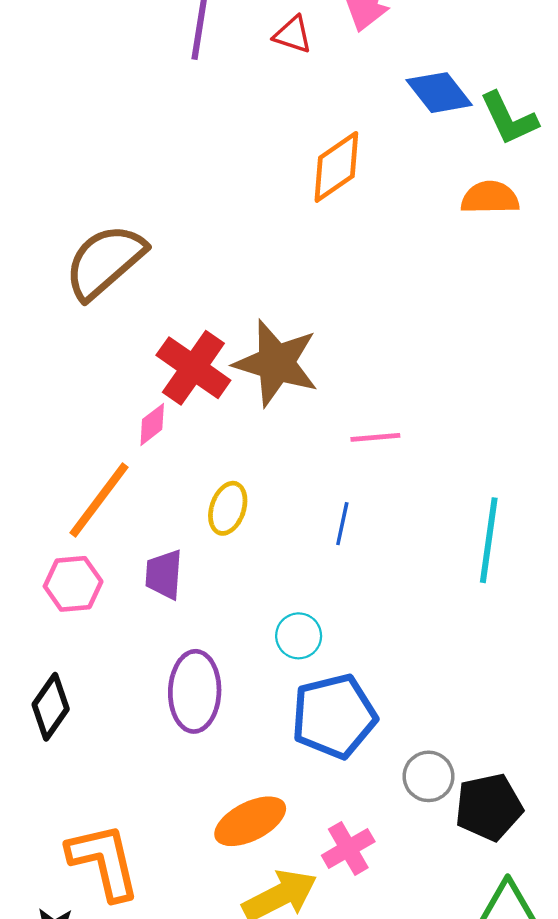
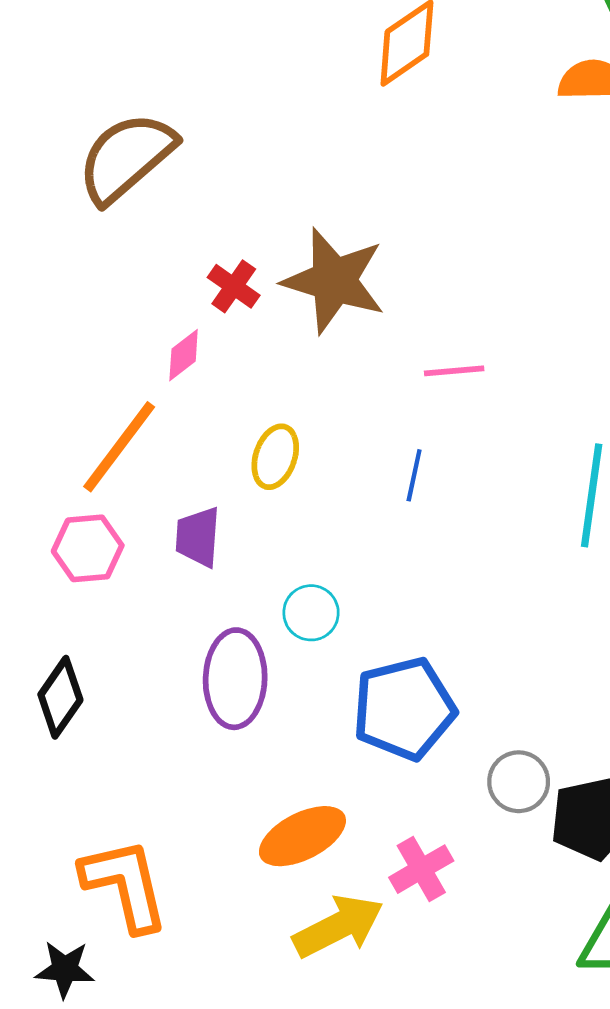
red cross: (193, 368) -> (234, 286), size x0.6
cyan circle: (299, 636) -> (311, 613), moved

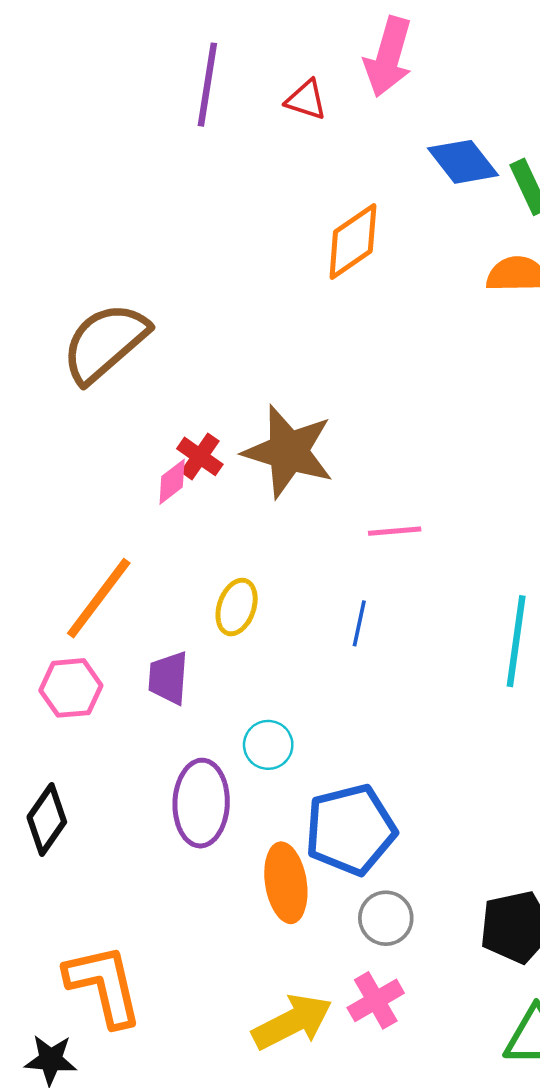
pink diamond: (184, 355) -> (172, 482), moved
gray circle: (519, 782) -> (386, 918), moved
orange ellipse: (302, 836) -> (286, 883), moved, turned -72
pink cross: (421, 869) -> (376, 1000), moved

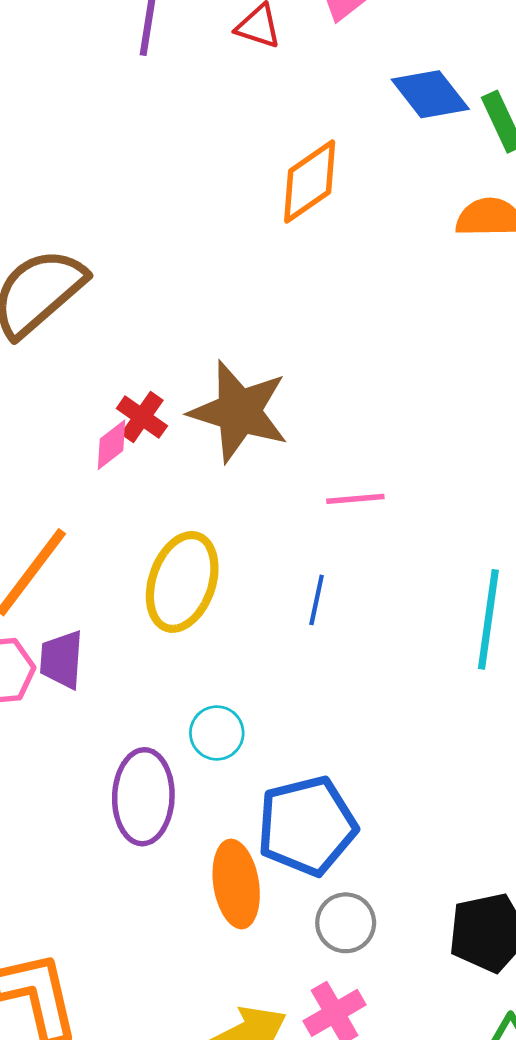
yellow ellipse: (237, 607) -> (182, 582), size x1.6
purple trapezoid: (168, 678) -> (62, 660), moved

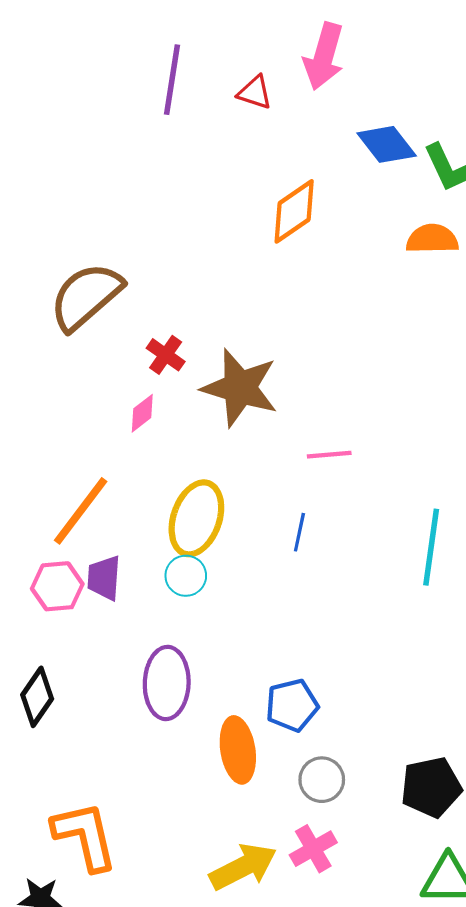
red cross: (142, 417) -> (166, 355), moved
cyan circle: (217, 733) -> (186, 576), moved
blue pentagon: (307, 826) -> (292, 705), size x0.7

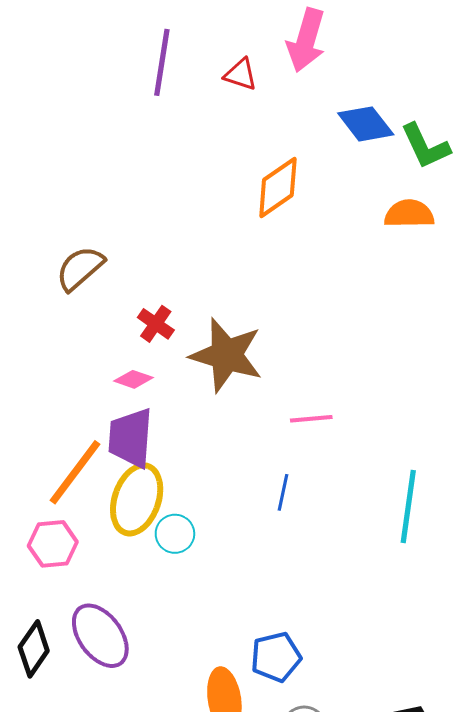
brown semicircle: (86, 296) -> (80, 268), size x0.7
pink diamond: (142, 413) -> (134, 379), turned 57
yellow ellipse: (196, 518) -> (137, 499), moved
purple trapezoid: (104, 578) -> (131, 438), moved, size x1.4
purple ellipse: (167, 683) -> (100, 636), moved, turned -38

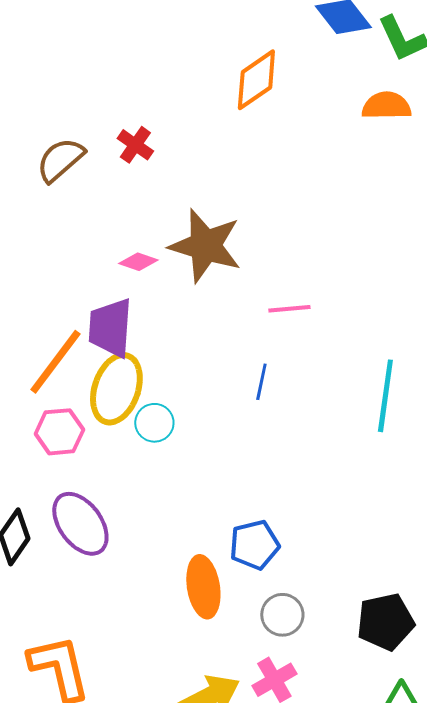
red cross: (156, 324) -> (135, 145), moved
pink diamond: (134, 379) -> (138, 262), moved
pink hexagon: (53, 544) -> (59, 432), moved

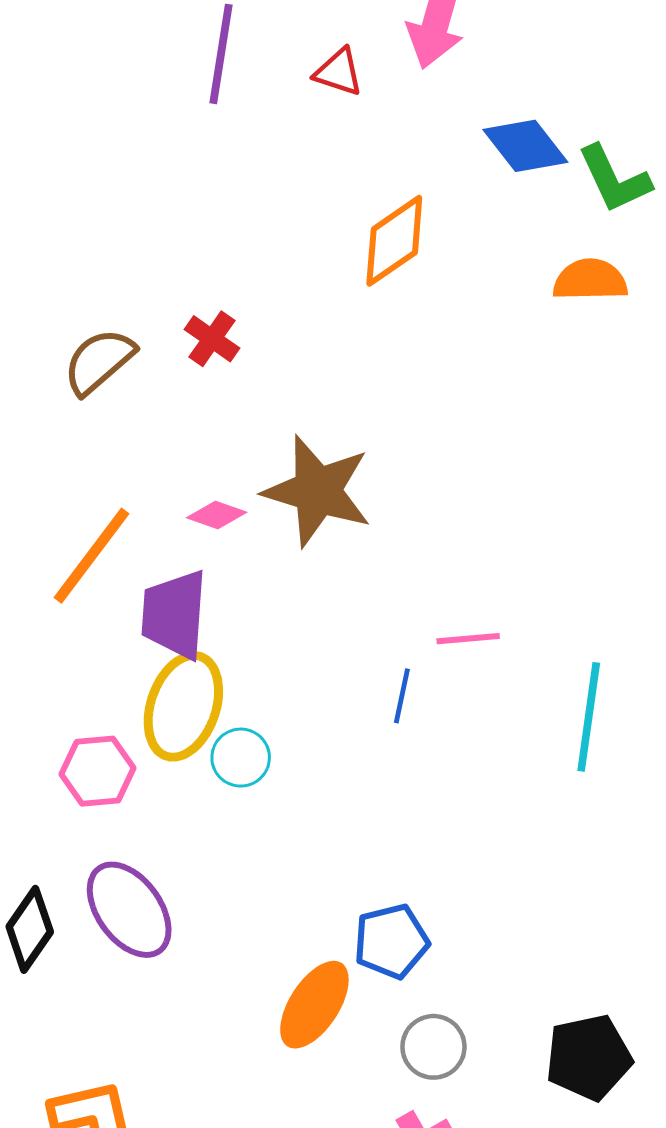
pink line: (289, 309) -> (468, 639), moved
orange line: (55, 362) -> (91, 556), moved
orange ellipse: (203, 587) -> (314, 1005), turned 42

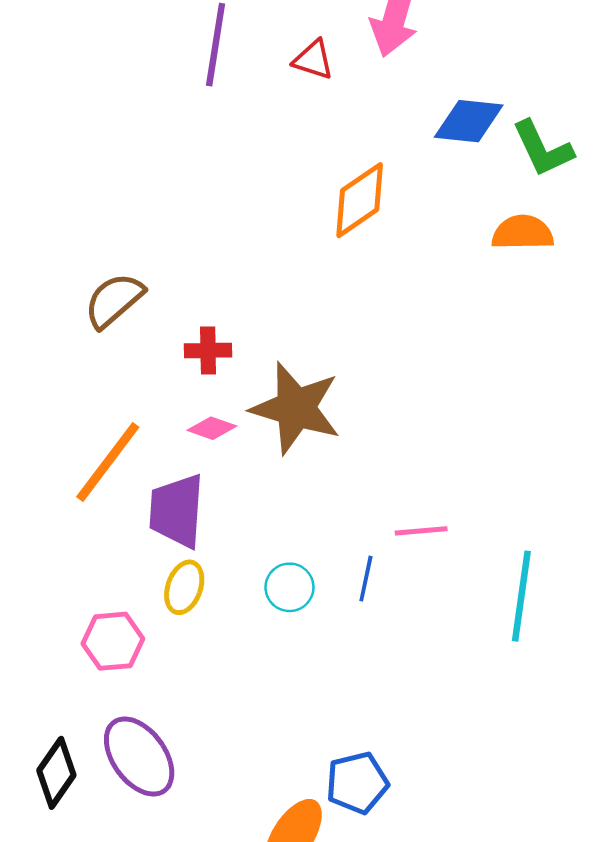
blue diamond: (525, 146) -> (469, 121), turned -46
red cross: (212, 339) -> (208, 350), moved, turned -36
yellow ellipse: (183, 706) -> (184, 587), size x0.6
cyan circle: (241, 758) -> (289, 587), moved

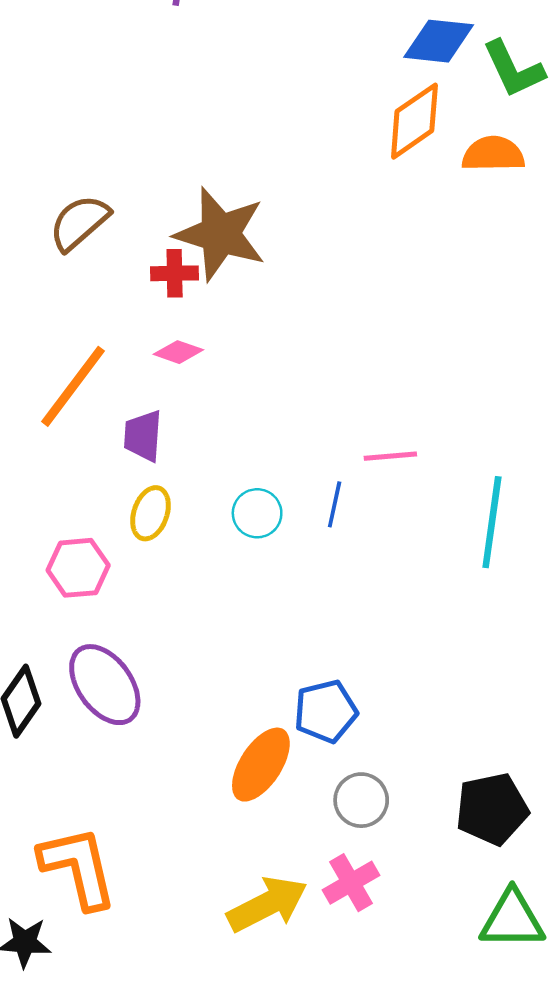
orange diamond: (360, 200) -> (414, 121), moved
brown star: (296, 408) -> (220, 234), moved
purple trapezoid: (177, 511) -> (143, 436), size x0.7

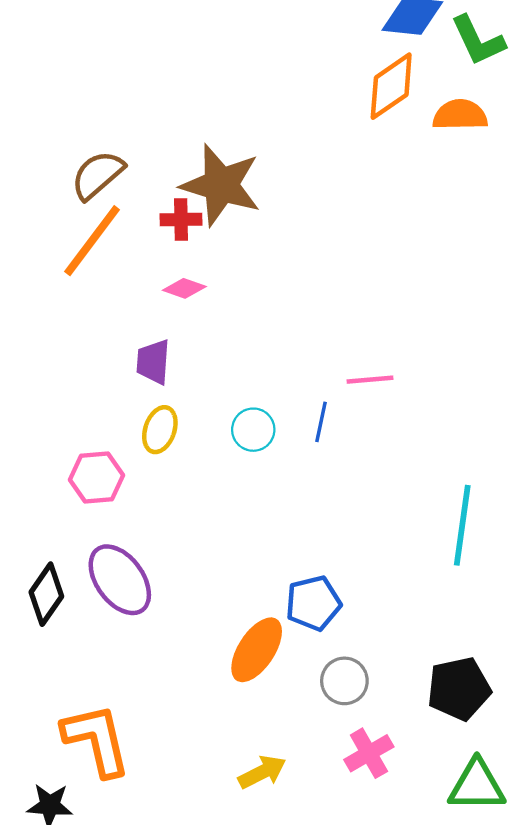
orange line: (73, 386) -> (92, 241), moved
cyan line: (492, 522) -> (462, 525), moved
pink cross: (351, 883) -> (369, 753), moved
yellow arrow: (267, 904) -> (262, 772), size x0.7

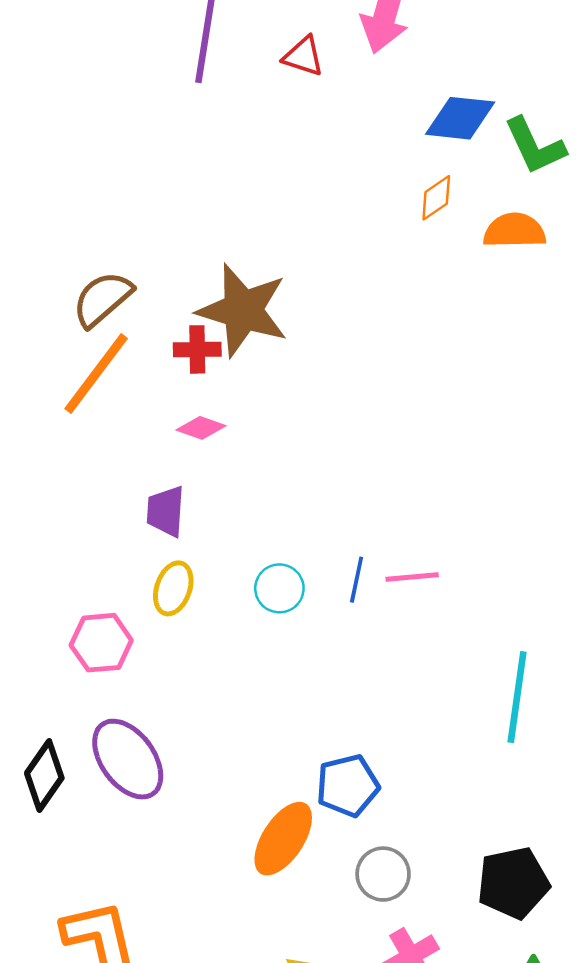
orange diamond: (391, 86) -> (436, 198), size x0.6
pink line: (370, 380) -> (412, 577), moved

